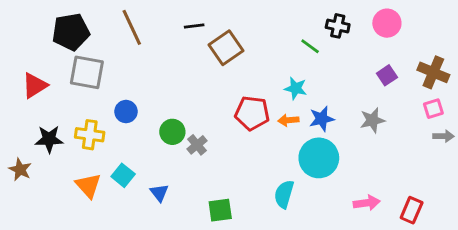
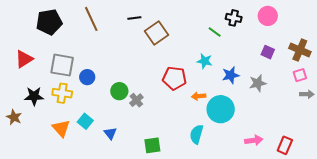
gray square: (87, 72) -> (62, 65), moved
purple square: (387, 75) -> (268, 52), turned -32
blue star: (322, 119) -> (231, 75), moved
orange arrow: (288, 120) -> (199, 96), moved

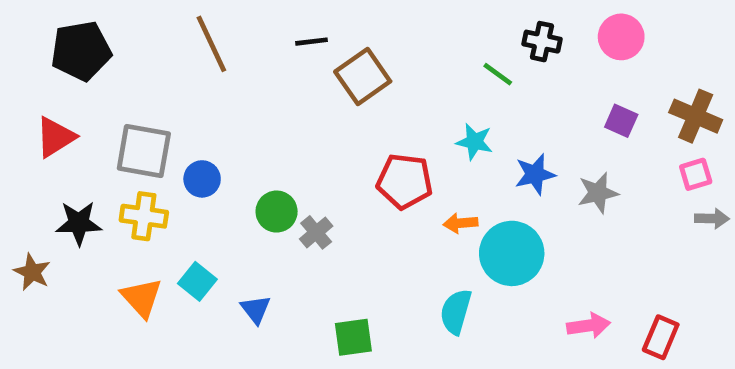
black pentagon: (49, 22) -> (81, 51), moved

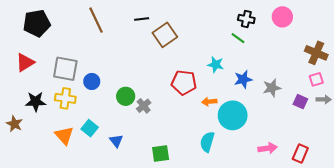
green line: (498, 74) -> (238, 38), moved
purple square: (621, 121) -> (300, 102), moved

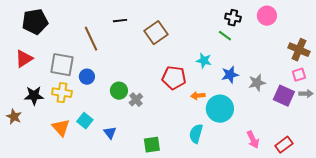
black line: (142, 19) -> (120, 21), moved
brown line: (96, 20) -> (91, 39), moved
purple square: (300, 102) -> (284, 96), size x1.5
pink arrow: (268, 148) -> (253, 140), turned 72
red rectangle: (300, 153) -> (284, 145), turned 30

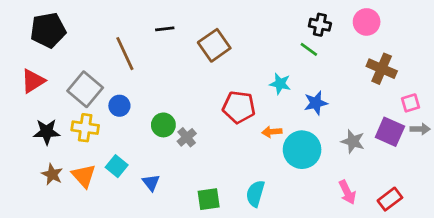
brown cross: (299, 50) -> (382, 69), moved
gray square: (62, 65) -> (85, 89), turned 30
gray star: (257, 83) -> (353, 141), moved, turned 30
brown star: (14, 117) -> (52, 174), moved
cyan semicircle: (196, 134) -> (255, 194), moved

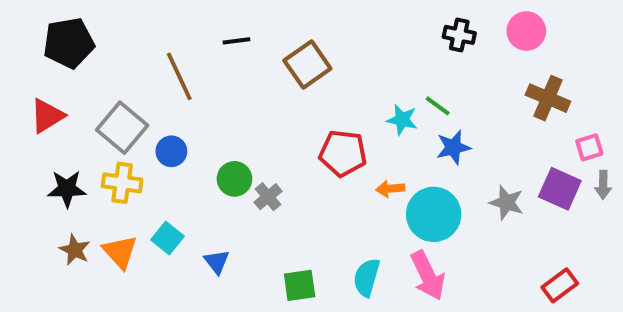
green line: (309, 49) -> (438, 106), moved
gray arrow: (420, 129) -> (603, 185), turned 90
pink arrow: (347, 192) -> (428, 276), moved, size x1.4

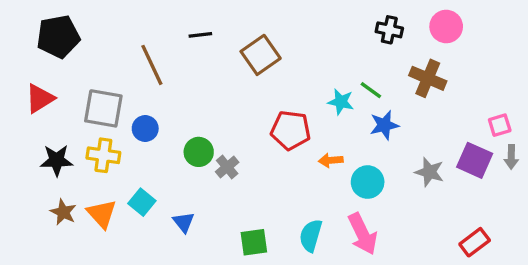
brown cross: (548, 98) -> (428, 78), moved
gray square: (122, 128) -> (103, 108), turned -30
cyan circle: (434, 214) -> (368, 182), size x0.7

